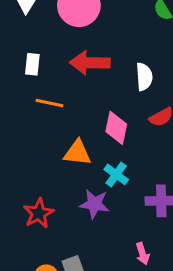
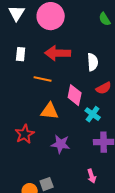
orange line: (49, 103) -> (43, 79), moved
cyan cross: (116, 174) -> (93, 114), moved
red star: (39, 213) -> (25, 134), moved

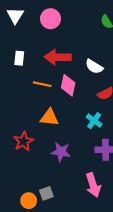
pink circle: (51, 16) -> (50, 19), size x0.7
white semicircle: (93, 62) -> (94, 67), turned 126
pink diamond: (75, 95) -> (68, 85), moved
pink arrow: (92, 176) -> (93, 185), size x1.6

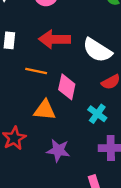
white semicircle: (94, 67) -> (97, 50), size x1.4
pink diamond: (68, 85) -> (67, 87), moved

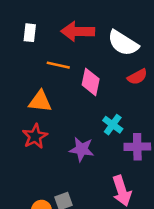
orange triangle: (45, 110) -> (40, 101), moved
cyan cross: (97, 114) -> (113, 125), moved

